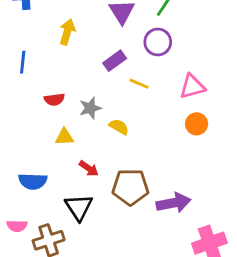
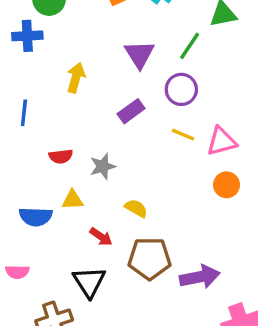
yellow line: (139, 84) -> (183, 135), moved
yellow semicircle: (119, 127) -> (136, 208), moved
blue semicircle: (33, 181) -> (36, 217), moved
pink semicircle: (17, 226) -> (17, 272), moved

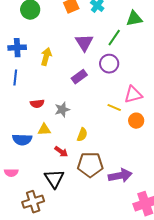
blue cross: (27, 36) -> (17, 48), moved
yellow line: (183, 135) -> (114, 108), moved
yellow semicircle: (136, 208) -> (82, 135), turned 80

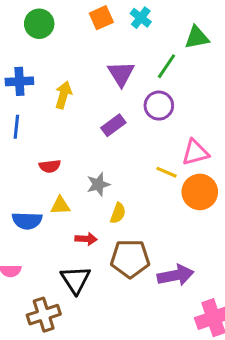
gray star: (62, 110) -> (98, 184), moved
orange circle: (136, 121) -> (200, 192), size x1.5
red arrow: (61, 152) -> (86, 239), turned -32

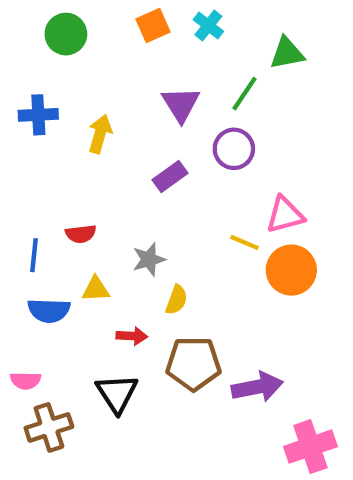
blue line: (16, 127) -> (34, 255), moved
brown cross: (44, 315) -> (49, 427), moved

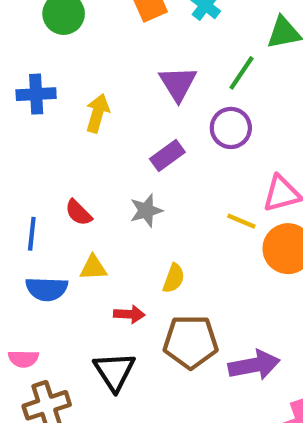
red semicircle: (81, 234) -> (78, 213), turned 52
gray star: (149, 259) -> (146, 211), moved

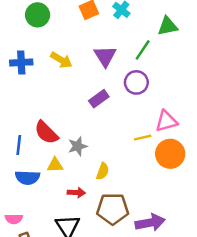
yellow arrow: (97, 113) -> (61, 60), moved, turned 105
gray star: (146, 211) -> (78, 146), moved
red semicircle: (78, 213) -> (46, 133), size x1.5
yellow line: (241, 221) -> (143, 138), turned -36

